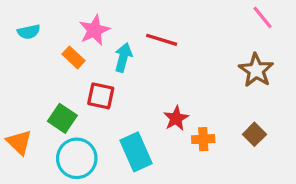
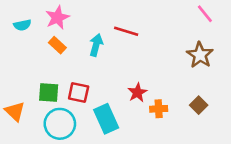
pink star: (94, 30) -> (57, 18), moved
red square: (101, 96) -> (79, 93), moved
green square: (62, 118) -> (49, 93), turned -30

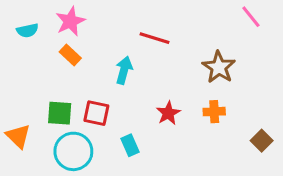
cyan arrow: (96, 45) -> (124, 70), moved
brown star: (200, 55) -> (219, 67), moved
brown square: (199, 105) -> (262, 141), moved
orange cross: (159, 109) -> (214, 112), moved
cyan rectangle: (106, 119) -> (130, 145), size x0.6

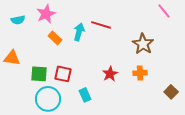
orange rectangle: (70, 55) -> (55, 38), moved
cyan arrow: (124, 70) -> (79, 32), moved
orange triangle: (18, 136) -> (12, 58), moved, turned -36

